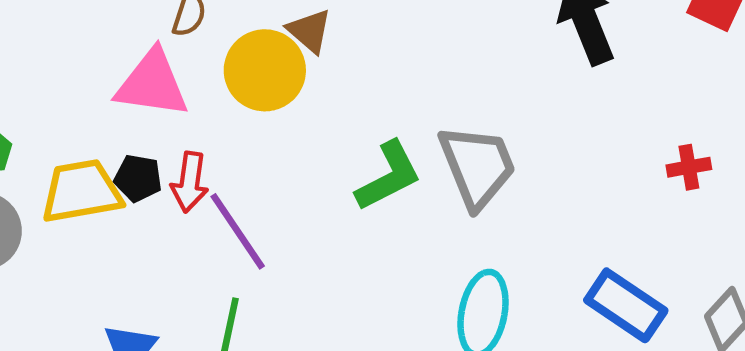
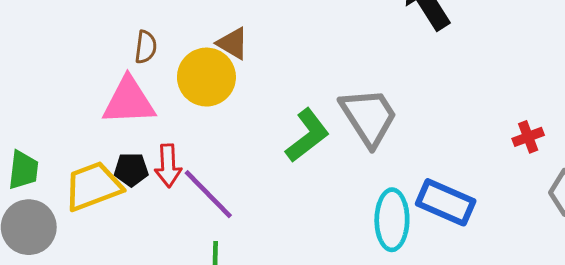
red cross: (689, 167) -> (528, 137), moved
blue rectangle: (626, 305) -> (446, 202), moved

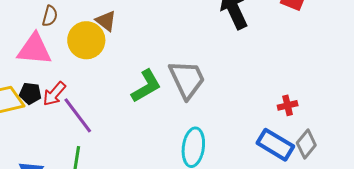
red arrow: (168, 166) -> (54, 94), turned 36
blue rectangle: (446, 202) -> (275, 145), moved

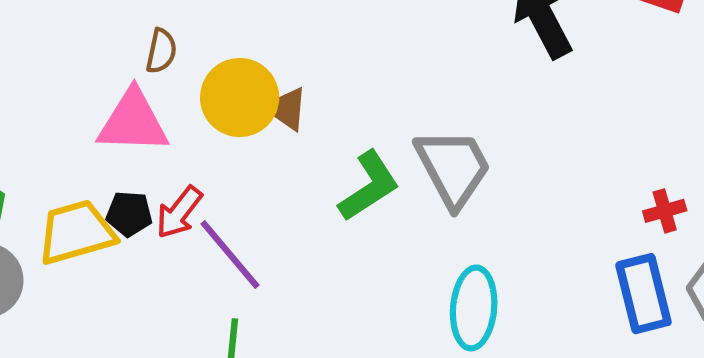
brown triangle: (106, 21) -> (286, 109), moved
blue rectangle: (275, 145) -> (644, 294), turned 48

